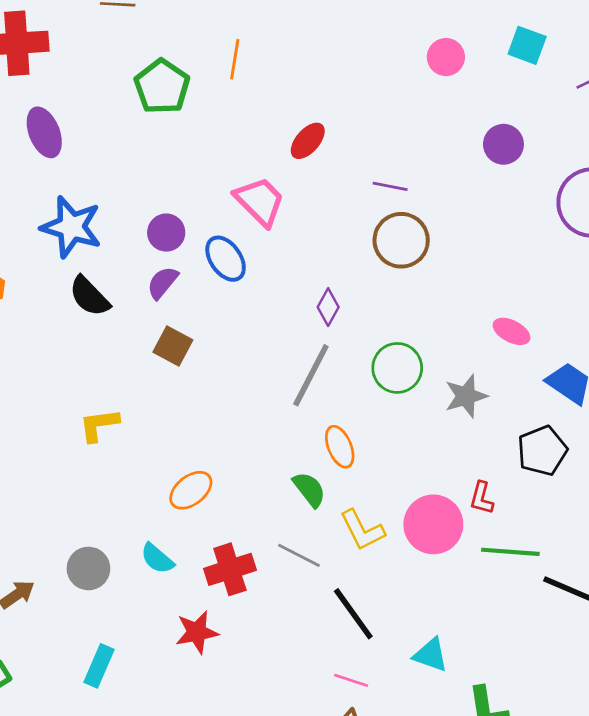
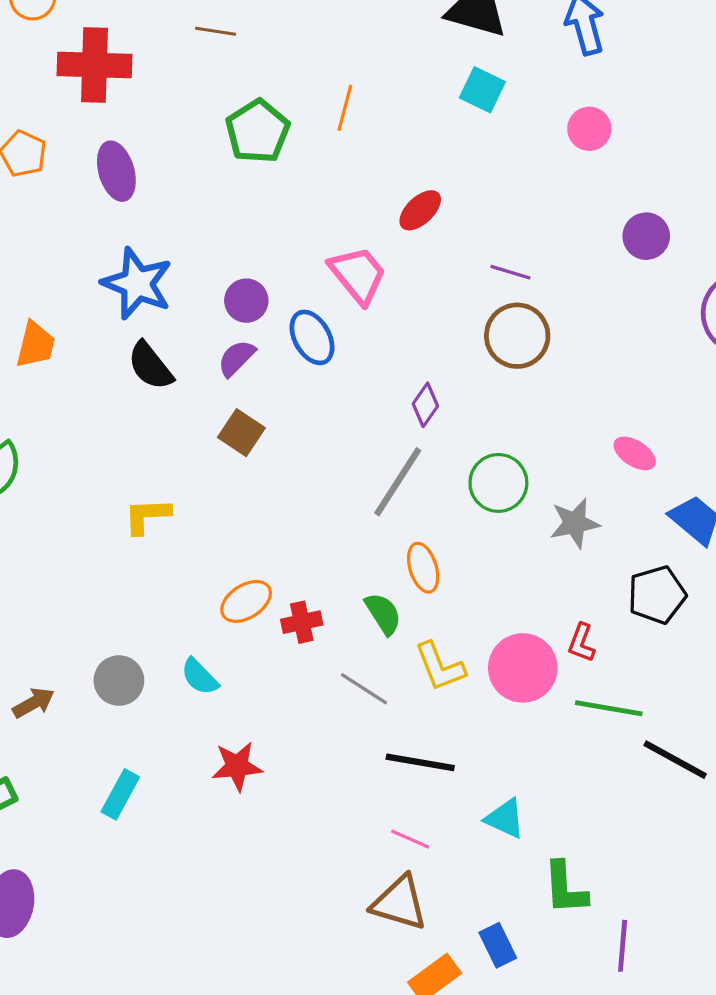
cyan square: (527, 45) -> (482, 90), moved
red cross: (230, 569) -> (302, 622), moved, size x0.7
black line: (353, 614) -> (420, 762), turned -50

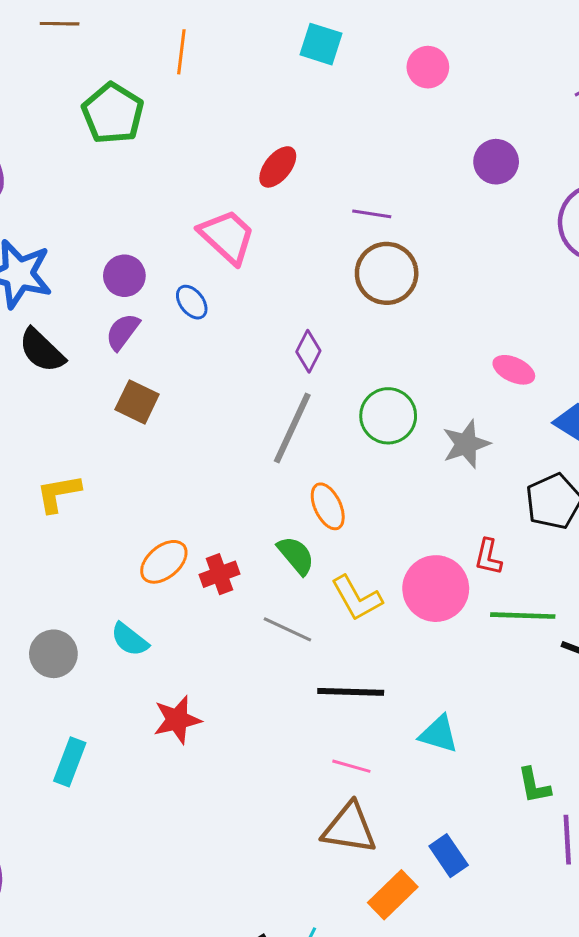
orange line: (345, 108) -> (181, 52), moved
blue ellipse: (312, 337) -> (192, 302), size x0.7
green L-shape: (565, 888) -> (534, 786), moved, size x0.7

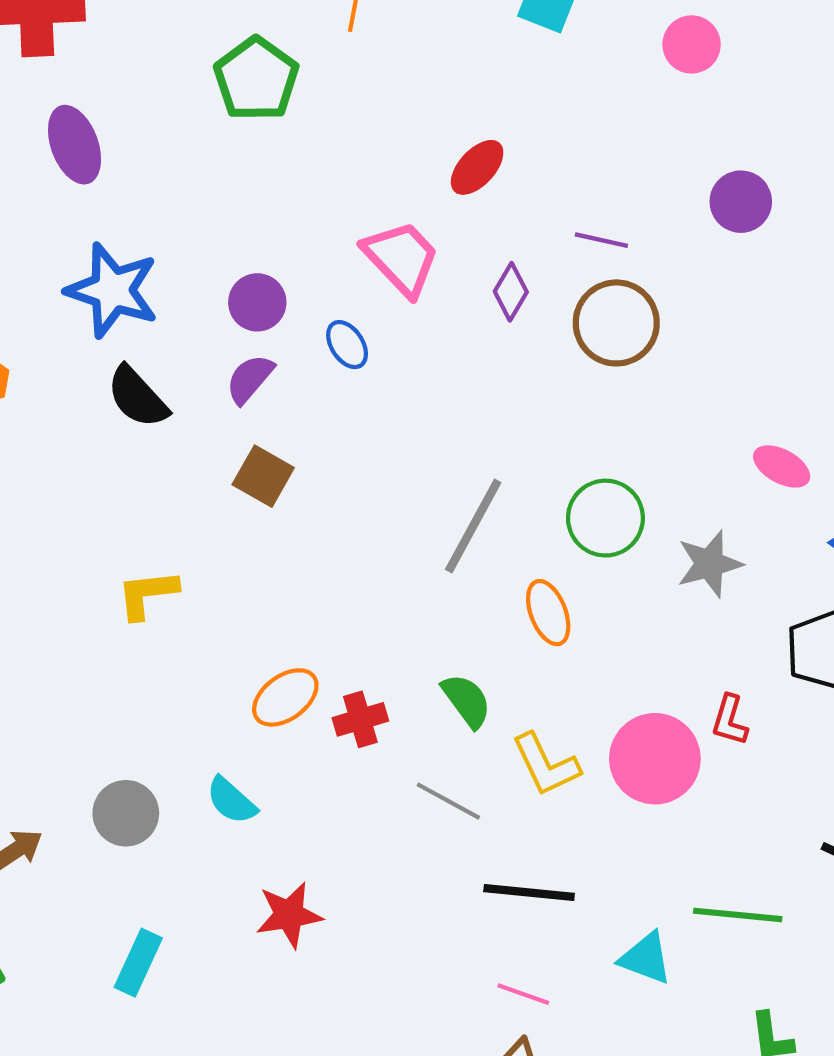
purple circle: (496, 162) -> (741, 202), moved
purple diamond: (308, 351) -> (511, 292), moved
orange ellipse: (328, 506) -> (548, 613), moved
green line: (523, 616) -> (738, 915), moved

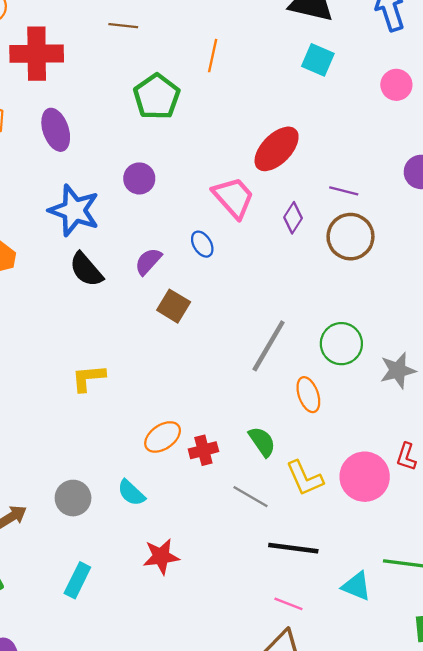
red ellipse: (477, 167) -> (277, 149), size x1.5
purple circle: (257, 302) -> (139, 178), moved
brown square: (263, 476) -> (174, 306), moved

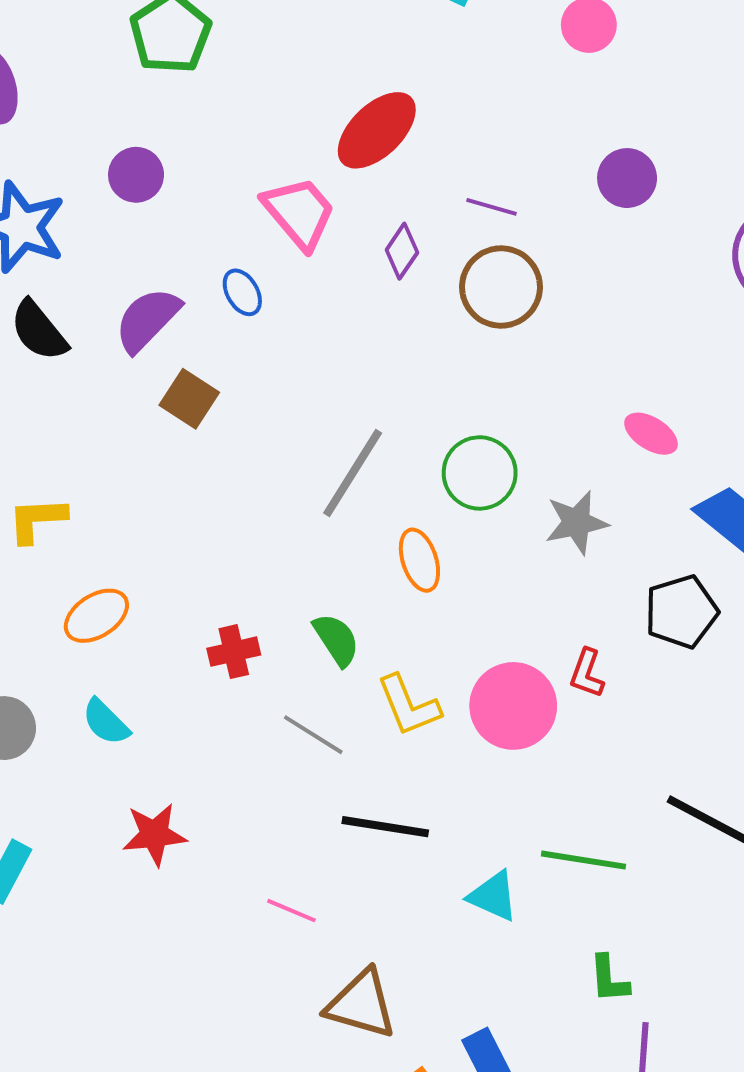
purple semicircle: (148, 261) -> (147, 320), size x1.4
orange ellipse: (163, 437) -> (96, 616), moved
pink line: (288, 604) -> (291, 911), moved

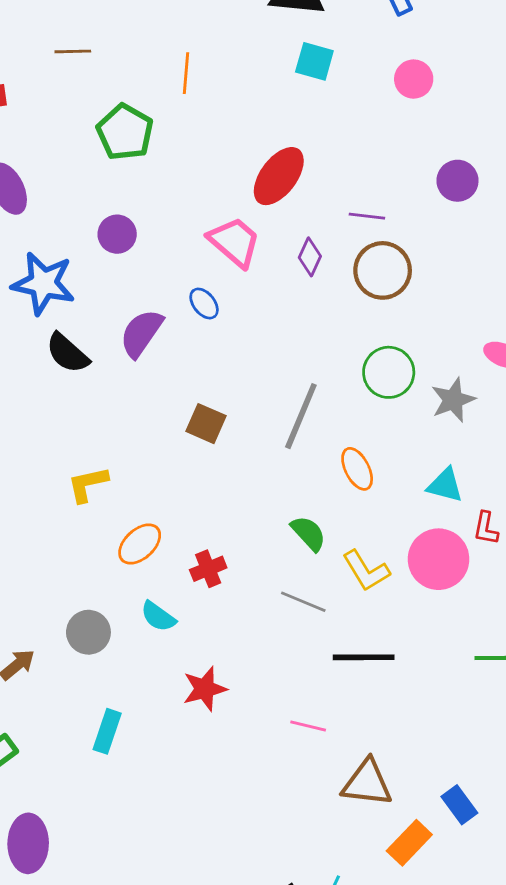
brown square: (189, 399) -> (206, 424), moved
green circle: (480, 473) -> (389, 372), moved
gray star: (577, 523) -> (453, 400), moved
red cross: (234, 652) -> (208, 569), moved
cyan triangle: (493, 896) -> (445, 485), moved

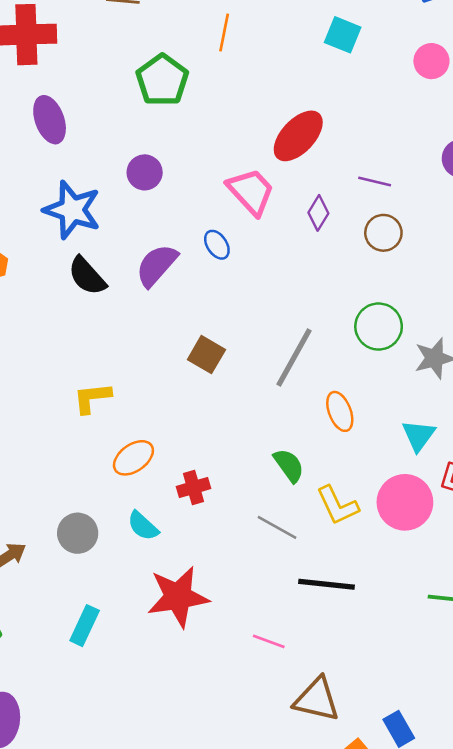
brown circle: (383, 270) -> (383, 233), size x0.7
cyan triangle: (445, 485) -> (419, 435), turned 45
red star: (205, 689) -> (178, 597), size x1.5

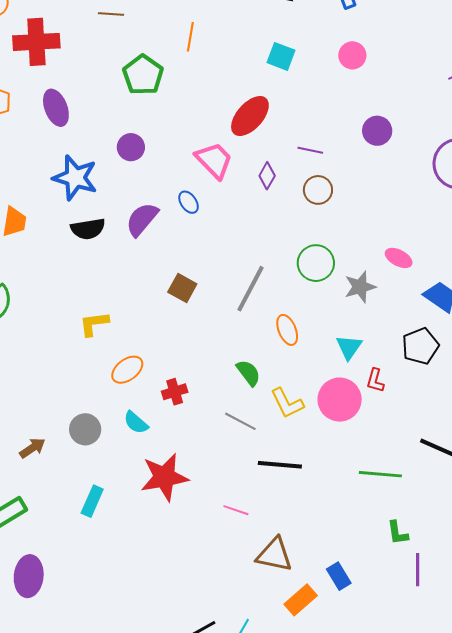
cyan square: (343, 35) -> (281, 56), moved
black semicircle: (87, 276) -> (88, 229), turned -56

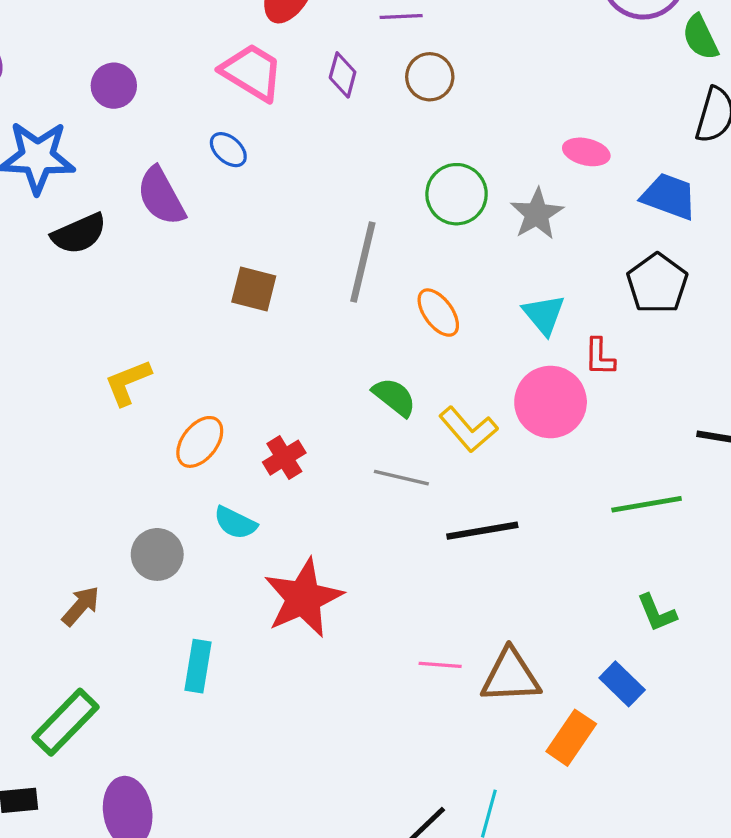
purple semicircle: (142, 219) -> (161, 196), turned -54
pink line: (236, 510) -> (440, 665), moved
green L-shape: (398, 533) -> (657, 613), moved

